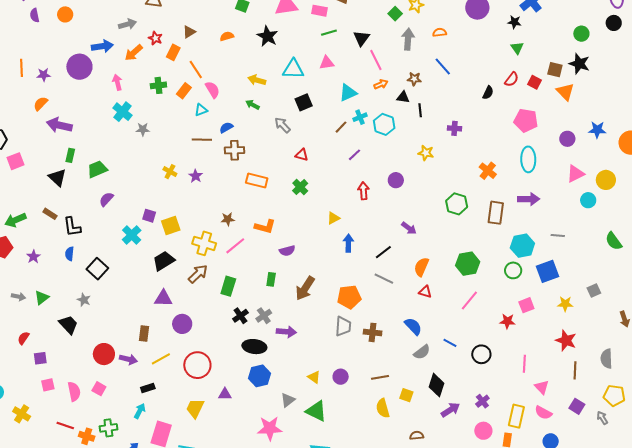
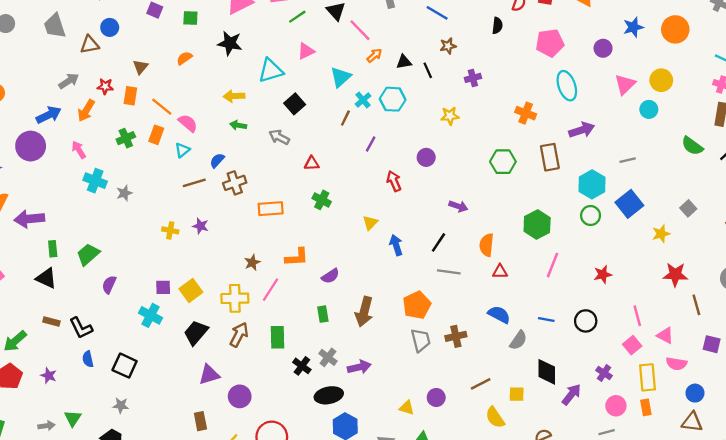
brown star: (414, 79) -> (448, 46), moved
pink square: (526, 305) -> (632, 345), moved

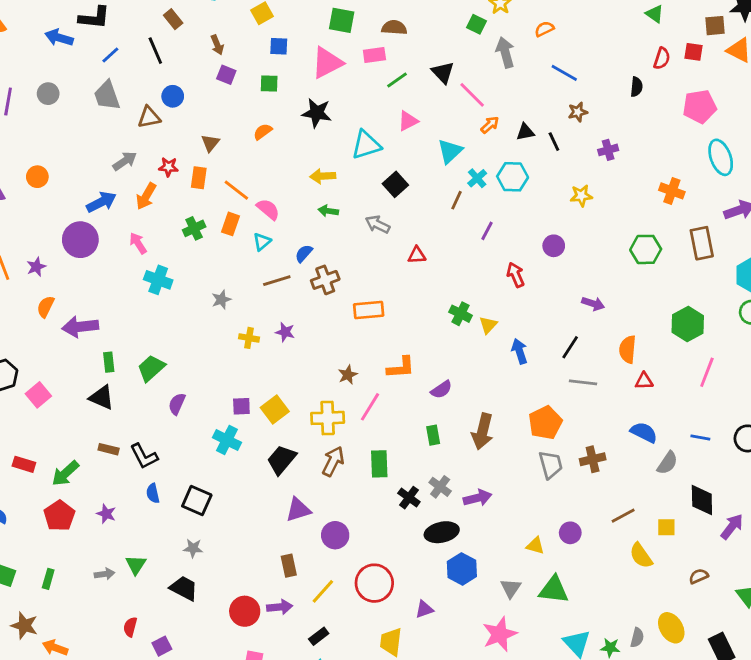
gray star: (124, 193) -> (221, 300), moved
green cross: (322, 200) -> (461, 314), moved

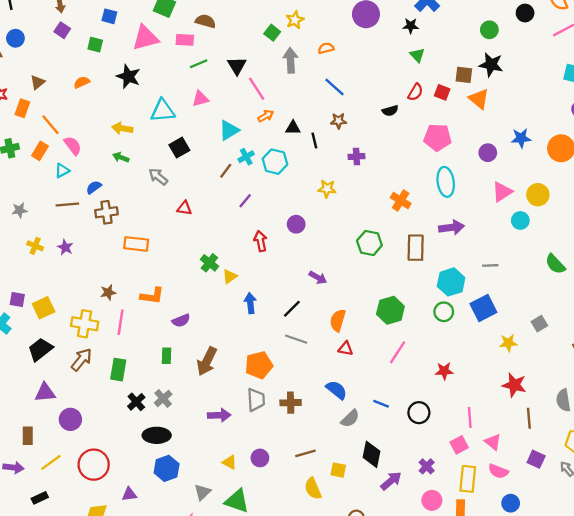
black semicircle: (636, 87) -> (390, 111), turned 56
pink line: (370, 407) -> (121, 322), turned -35
purple arrow: (478, 498) -> (219, 415), moved

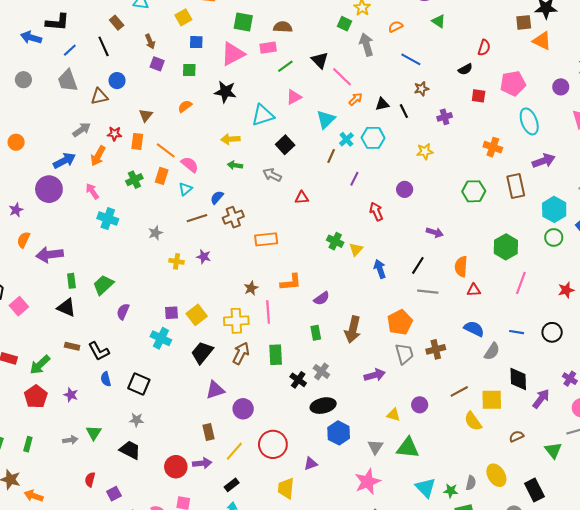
green triangle: (417, 55) -> (439, 21), moved
red square: (442, 92) -> (479, 96), moved
yellow square: (338, 470) -> (492, 400), size x1.5

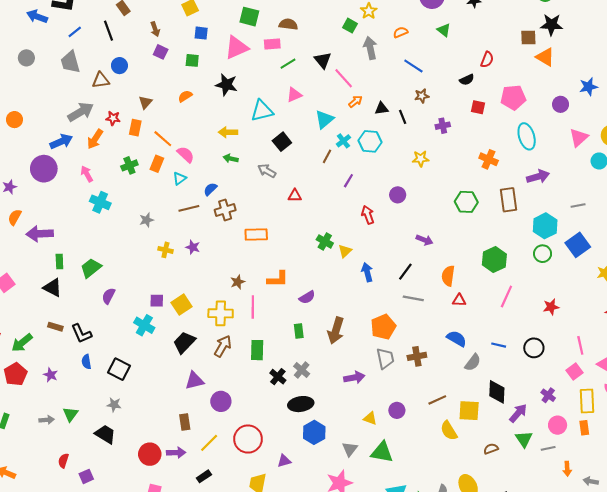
gray arrow: (82, 130) -> (81, 112), size x1.4
green triangle: (553, 450) -> (524, 439), moved

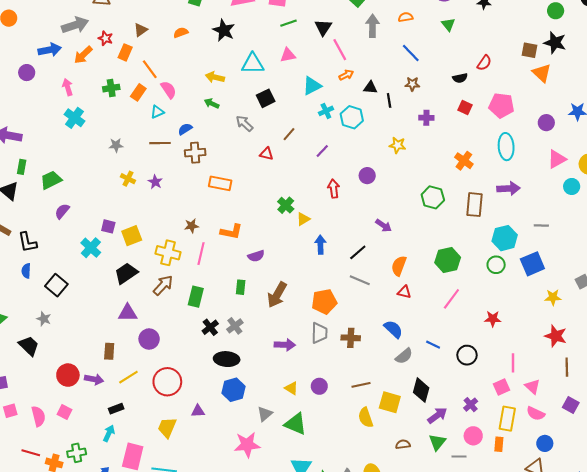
brown line: (327, 156) -> (289, 134), moved
purple circle: (44, 169) -> (27, 73), size x0.6

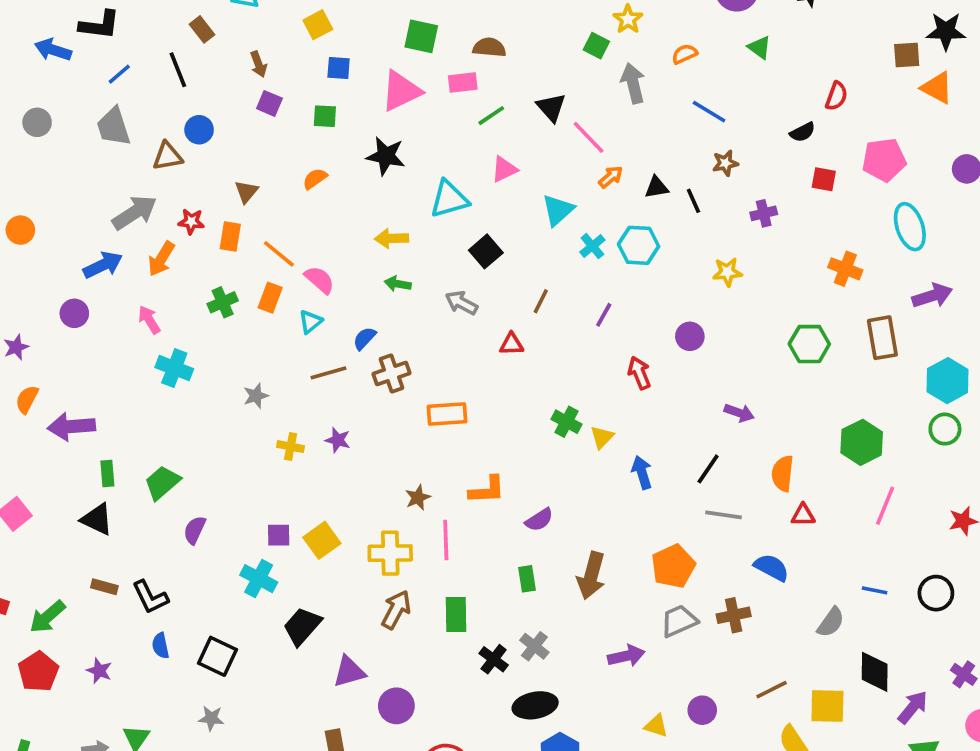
black trapezoid: (126, 273) -> (302, 626), moved
blue semicircle: (393, 329) -> (771, 568), moved
gray trapezoid: (319, 333) -> (679, 621), turned -100

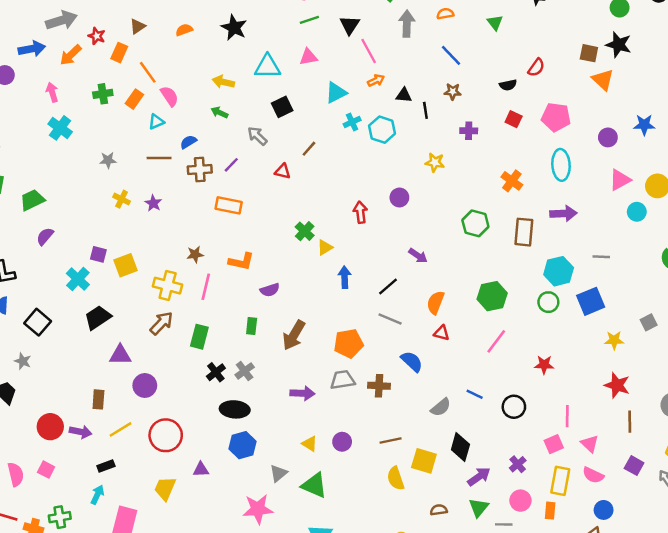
purple line: (604, 315) -> (231, 165), moved

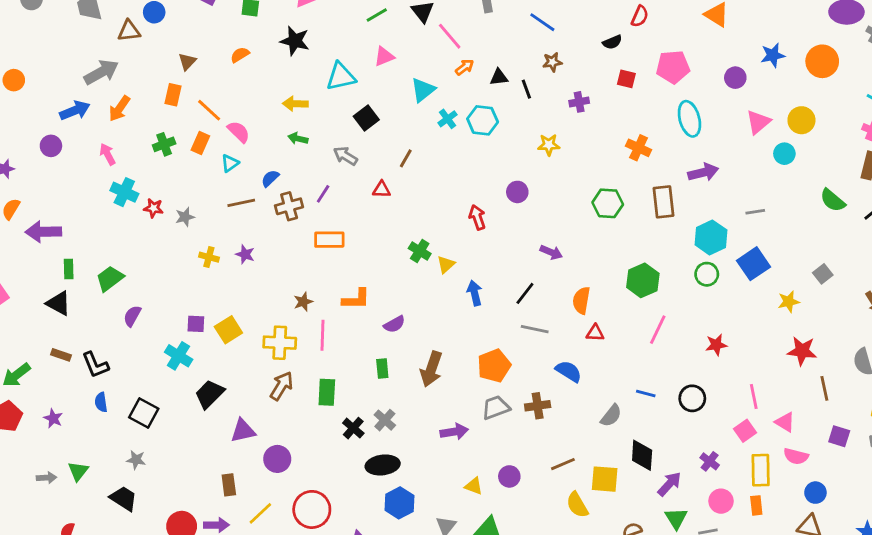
red star: (97, 36) -> (153, 208), moved

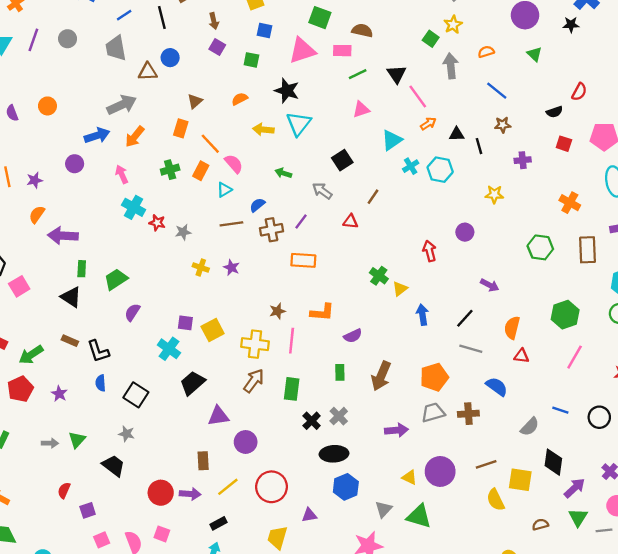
cyan triangle: (341, 77) -> (299, 124), moved, turned -44
yellow arrow: (295, 104) -> (263, 130), moved
purple circle: (509, 476) -> (440, 471), size x1.6

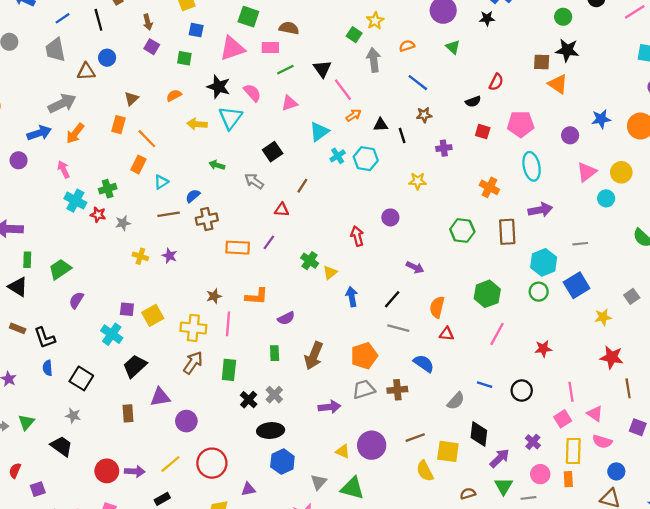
pink semicircle: (234, 164) -> (252, 93), moved
green cross: (170, 170) -> (108, 189), moved
purple line: (301, 221) -> (269, 242), moved
brown rectangle: (203, 461) -> (128, 413), moved

